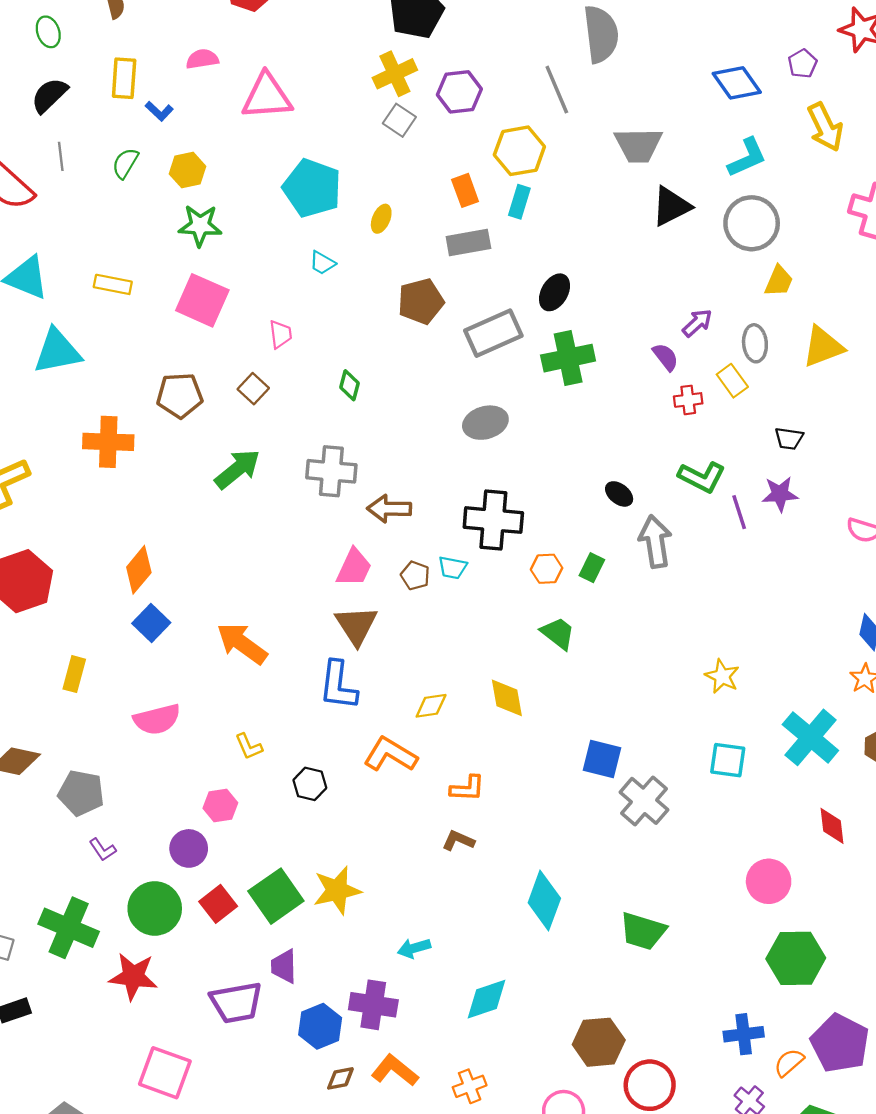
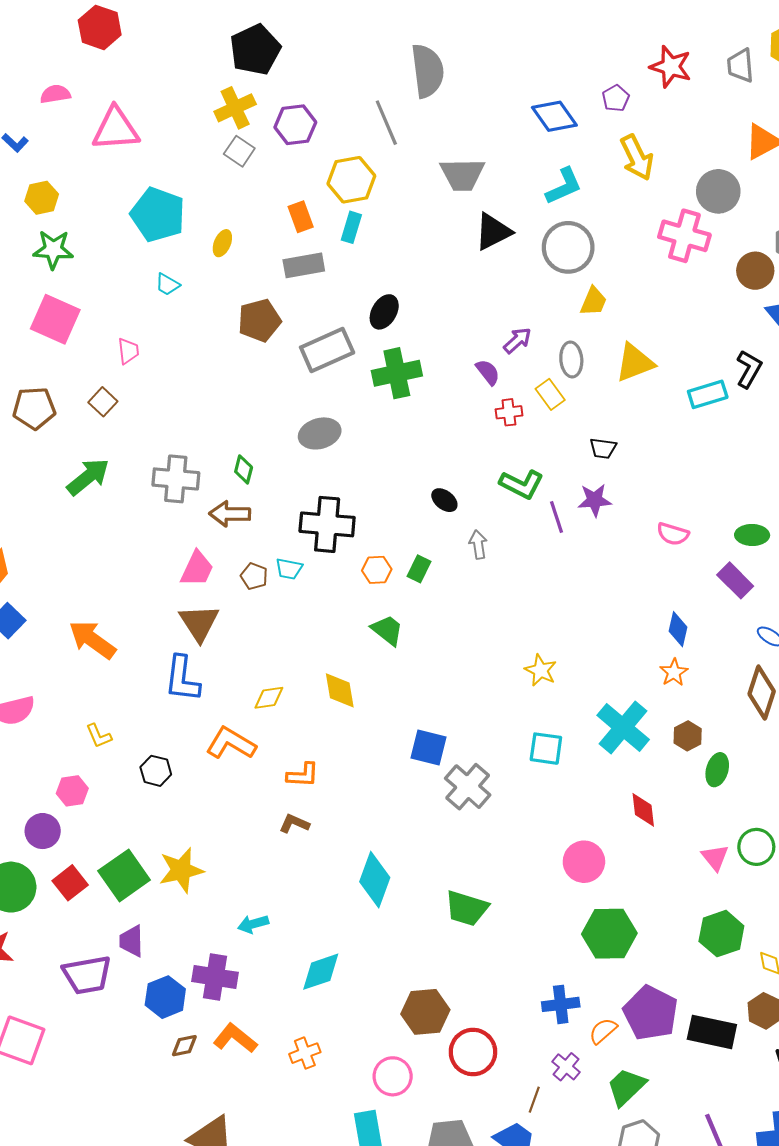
green diamond: (350, 385) -> (244, 469), moved
gray arrow: (655, 542) -> (478, 545), size x0.6

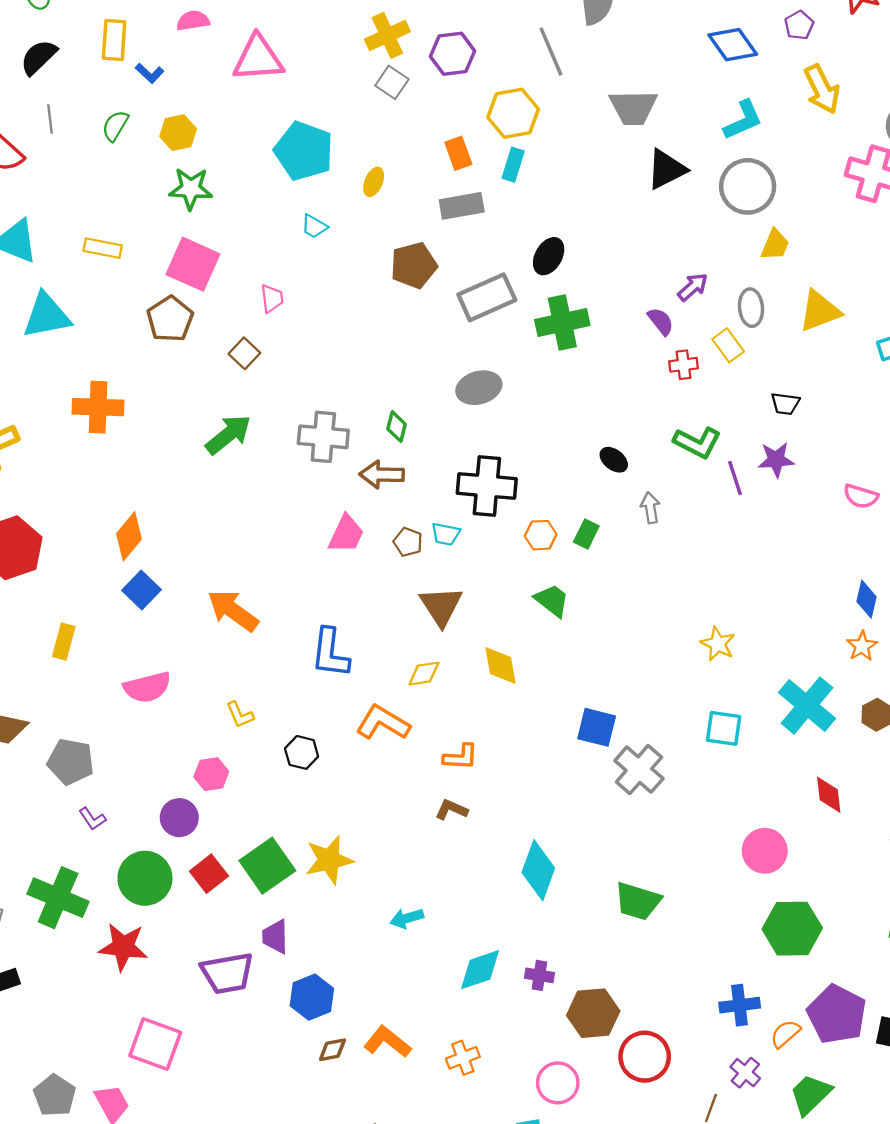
brown pentagon: (34, 408) -> (170, 319), moved, turned -30
brown triangle: (199, 623) -> (441, 606), moved
purple cross: (215, 977) -> (539, 975), moved, size x0.6

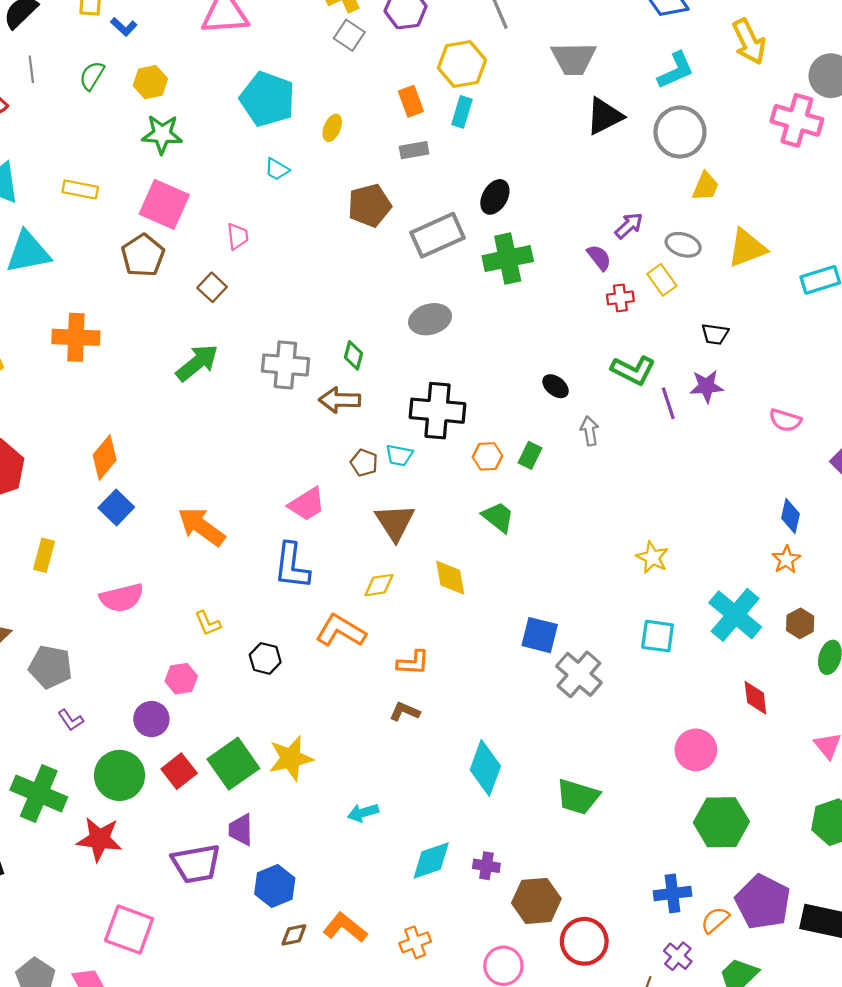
gray rectangle: (462, 206) -> (414, 150), size x0.7
gray ellipse: (751, 308) -> (683, 245), turned -68
pink trapezoid: (346, 534) -> (307, 504), moved, turned 33

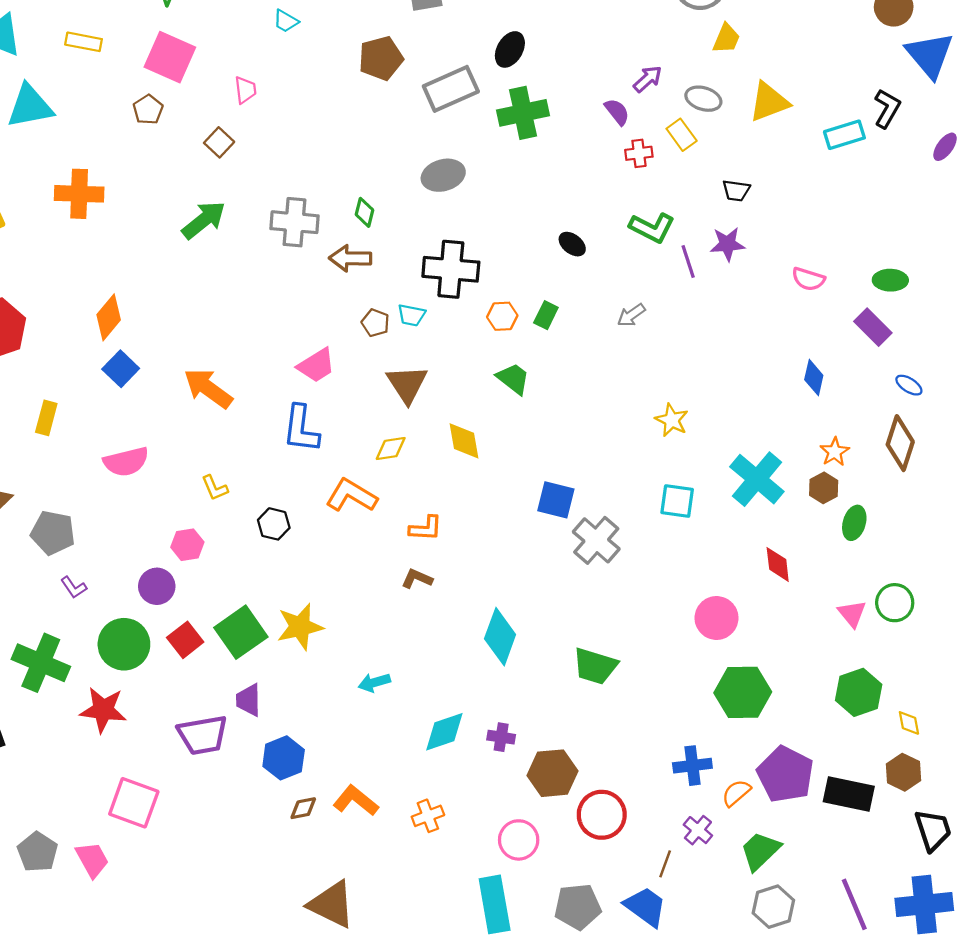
brown pentagon: (143, 255) -> (148, 110), size x0.7
gray arrow: (590, 431) -> (631, 315), moved, turned -116
orange star: (786, 560) -> (835, 452), moved

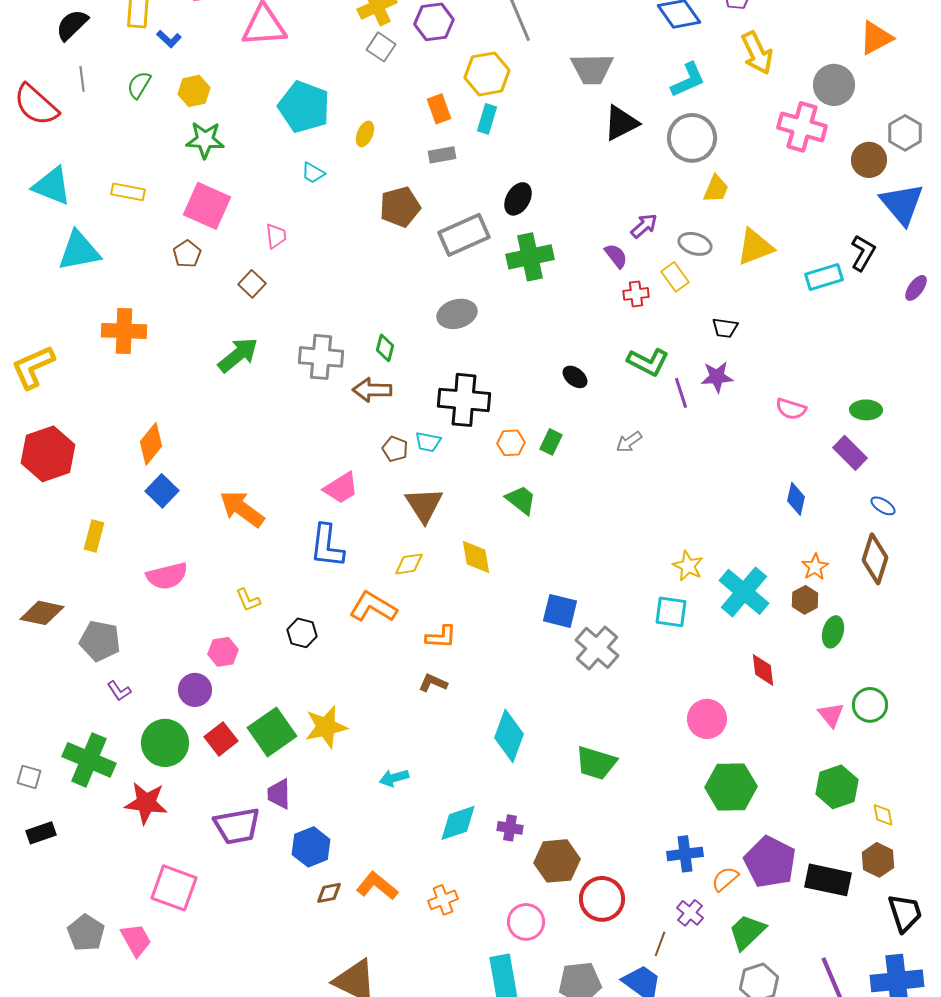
yellow star: (672, 420) -> (688, 566), moved

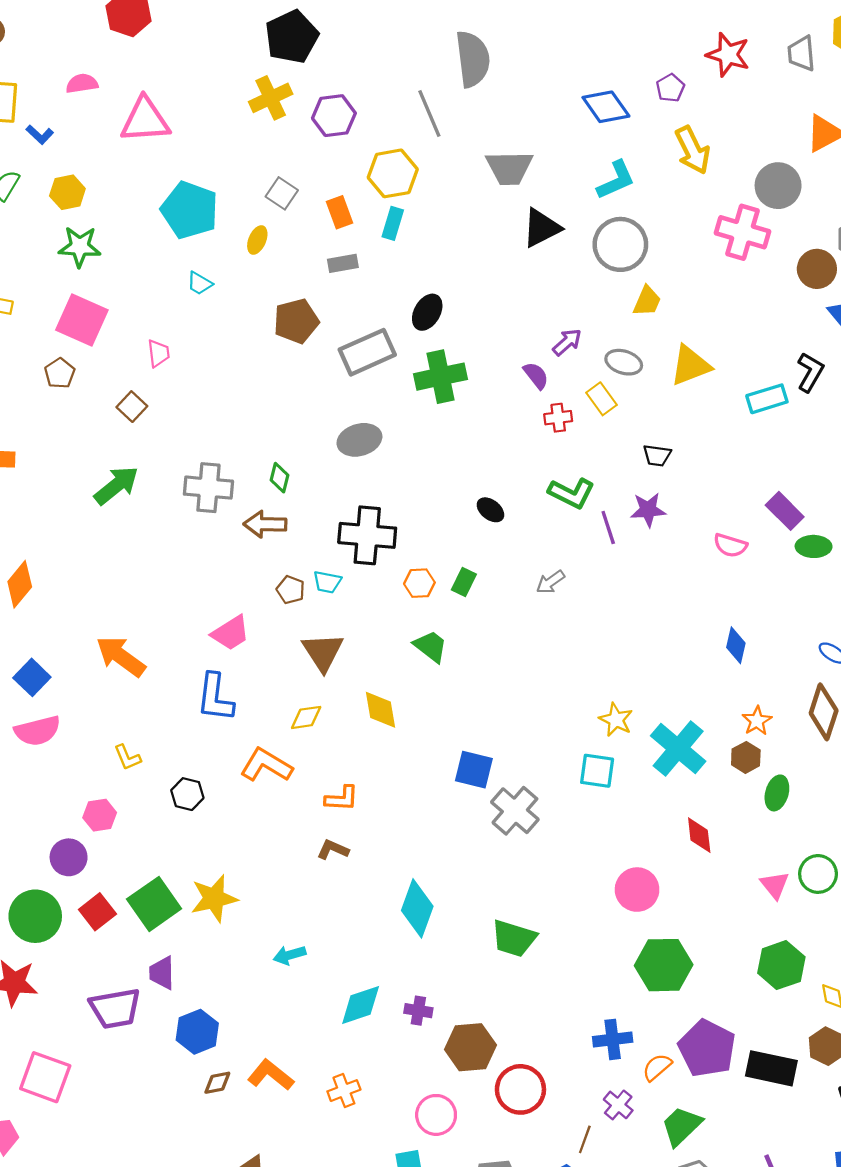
gray square: (381, 47) -> (282, 193), moved
purple rectangle: (850, 453) -> (785, 511), moved
blue square: (162, 491) -> (32, 677), moved

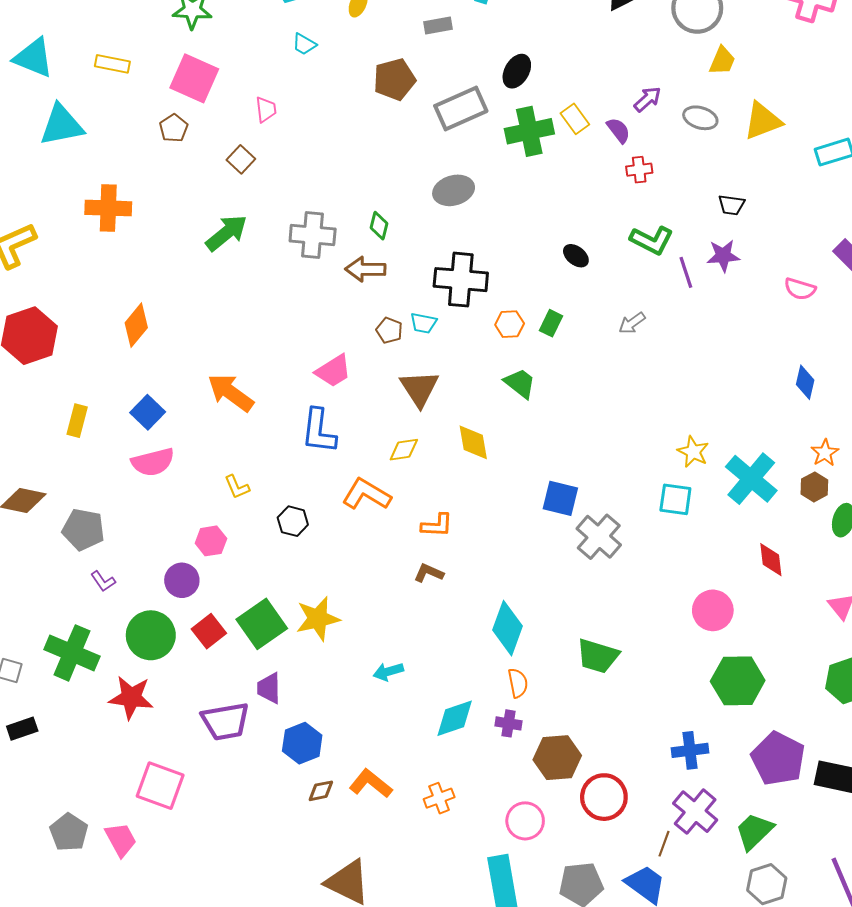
yellow rectangle: (602, 399) -> (575, 119), moved
orange semicircle: (657, 1067) -> (518, 683), moved, turned 120
purple cross: (618, 1105) -> (695, 812), size x1.6

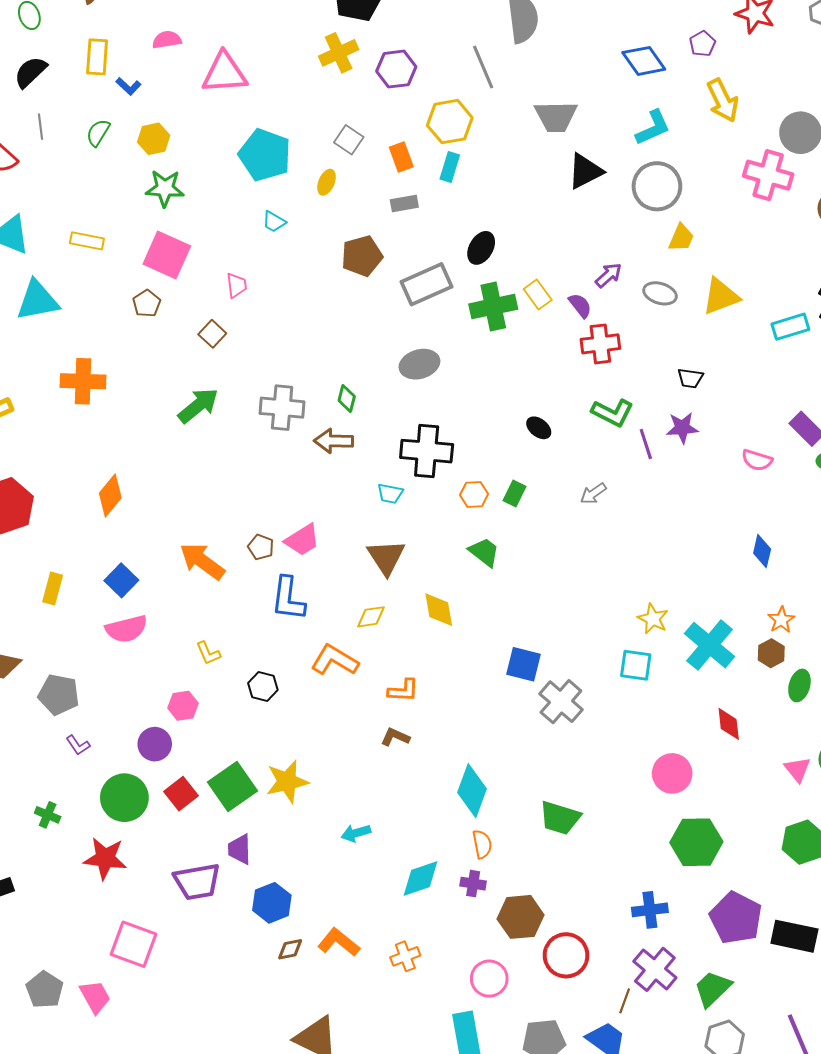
red cross: (639, 170) -> (600, 344), size x1.5
brown pentagon: (389, 330) -> (261, 547), moved
green cross: (72, 653) -> (48, 815), size x0.5

